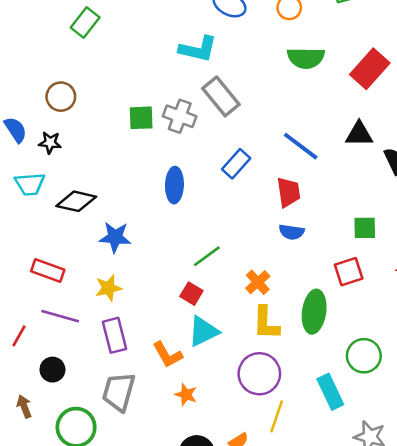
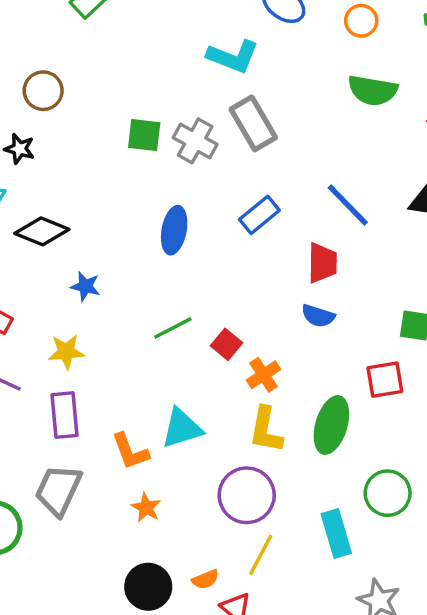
blue star: (115, 237) -> (85, 286), size x0.7
green line: (207, 256) -> (173, 328), moved
red square: (191, 294) -> (227, 344), moved

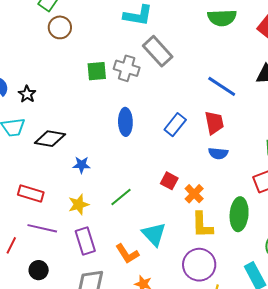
brown circle: (43, 91) -> (60, 27), moved
black star: (19, 149) -> (27, 94), turned 30
blue rectangle: (259, 215) -> (175, 125), moved
green line: (173, 328) -> (121, 197), moved
cyan triangle: (182, 428) -> (154, 234), turned -44

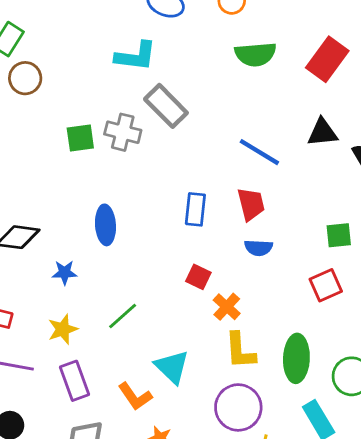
blue ellipse: (125, 122) -> (105, 225), moved
blue rectangle: (175, 125) -> (195, 209), turned -30
red square: (169, 181) -> (198, 277), moved
green ellipse: (239, 214) -> (296, 358), moved

